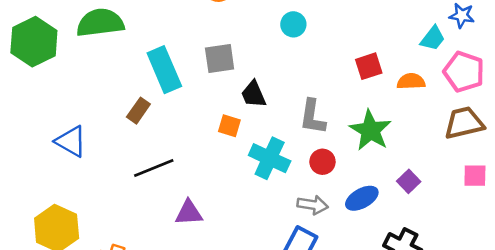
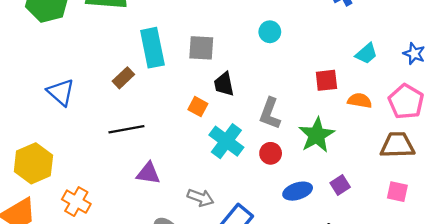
cyan trapezoid: (433, 38) -> (366, 54), moved
gray arrow: (313, 205) -> (200, 198), moved

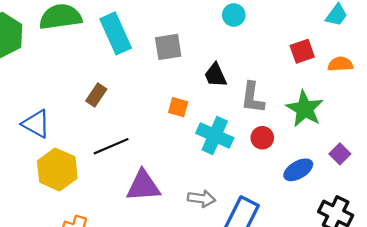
cyan rectangle: (152, 48) -> (116, 33), moved
black trapezoid: (224, 84) -> (215, 75), moved
yellow hexagon: (33, 163) -> (57, 170), moved
purple triangle: (148, 173) -> (143, 186), size x1.4

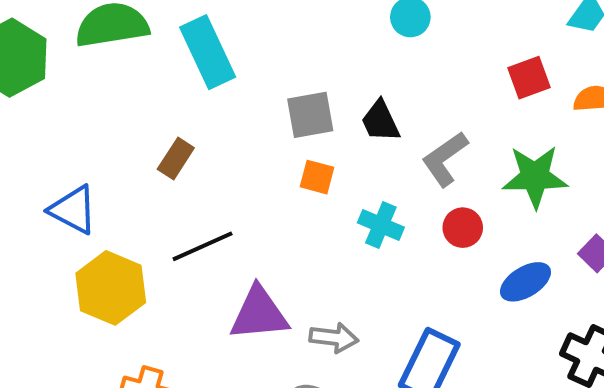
gray square: (168, 47) -> (310, 115), moved
gray L-shape: (253, 98) -> (445, 159), turned 48
green star: (305, 109) -> (535, 177), turned -30
cyan cross: (215, 135) -> (381, 225), size x0.7
gray arrow: (201, 199) -> (334, 338), moved

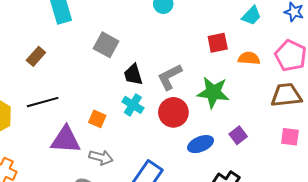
gray square: (310, 115) -> (106, 45), turned 30
black trapezoid: (380, 121) -> (133, 74), moved
orange square: (317, 177) -> (97, 119), moved
red circle: (463, 228) -> (173, 112), size x1.5

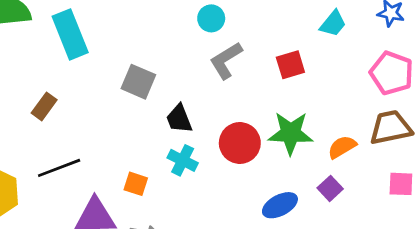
orange semicircle: (249, 58) -> (342, 147), moved, turned -30
gray L-shape: (170, 77) -> (226, 60), moved
red circle: (173, 112) -> (240, 143), moved

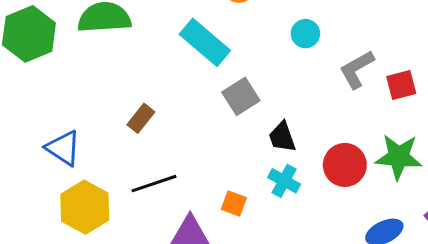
cyan circle: (211, 18) -> (305, 34), moved
cyan rectangle: (70, 34) -> (205, 42), moved, turned -30
gray L-shape: (226, 60) -> (357, 69), moved
gray square: (138, 82) -> (241, 96), turned 32

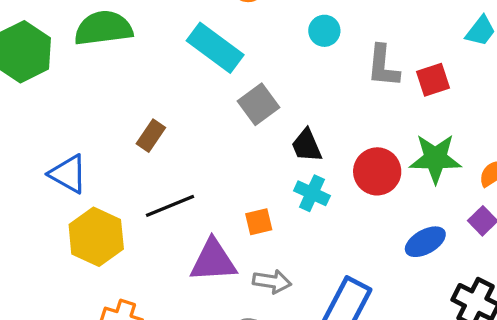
gray L-shape: (357, 69) -> (383, 66), turned -51
orange square: (234, 203) -> (259, 222), turned -30

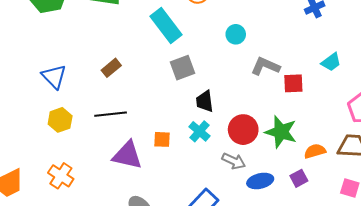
gray L-shape: (383, 66) -> (265, 66), turned 92
yellow hexagon: (96, 237) -> (60, 120), size x0.7
gray arrow: (272, 281) -> (234, 161), moved

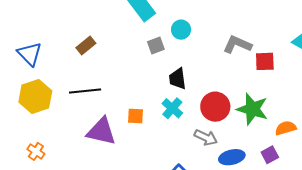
cyan circle: (236, 34) -> (181, 30), moved
gray square: (183, 68) -> (156, 45), size x0.7
yellow hexagon: (60, 120) -> (35, 97), size x1.4
orange cross: (61, 176) -> (36, 151), size x0.7

